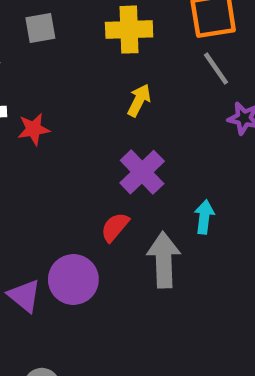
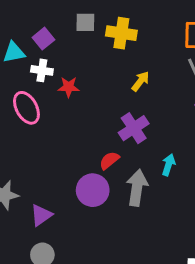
yellow cross: (129, 30) -> (121, 33), moved
purple circle: (73, 280) -> (93, 190), moved
purple triangle: (24, 296) -> (41, 215), moved, turned 35

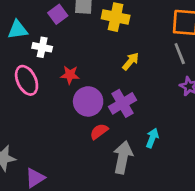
purple square: (43, 39) -> (58, 14), moved
red star: (69, 87) -> (70, 75), moved
purple circle: (93, 190) -> (88, 101), moved

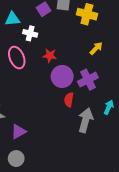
red semicircle: (99, 132) -> (69, 100), turned -48

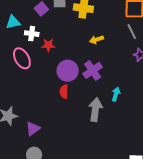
yellow arrow: (96, 48) -> (97, 40), turned -144
red star: (50, 56) -> (48, 45), moved
red semicircle: (69, 100) -> (64, 92), moved

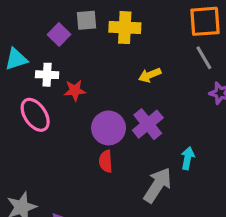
gray arrow: (95, 110) -> (158, 185), turned 30

